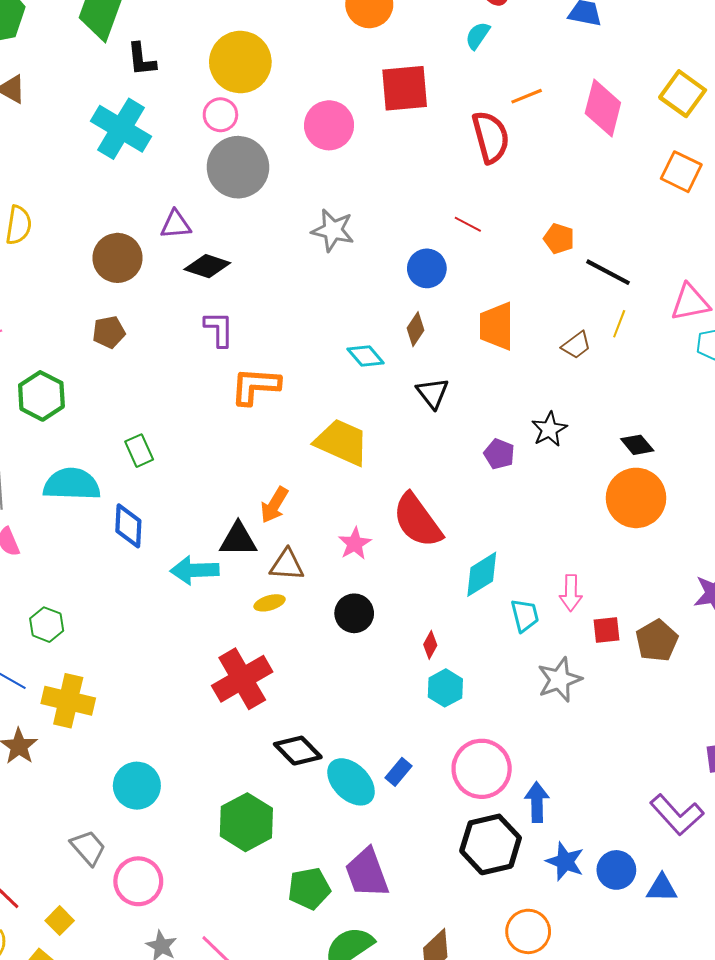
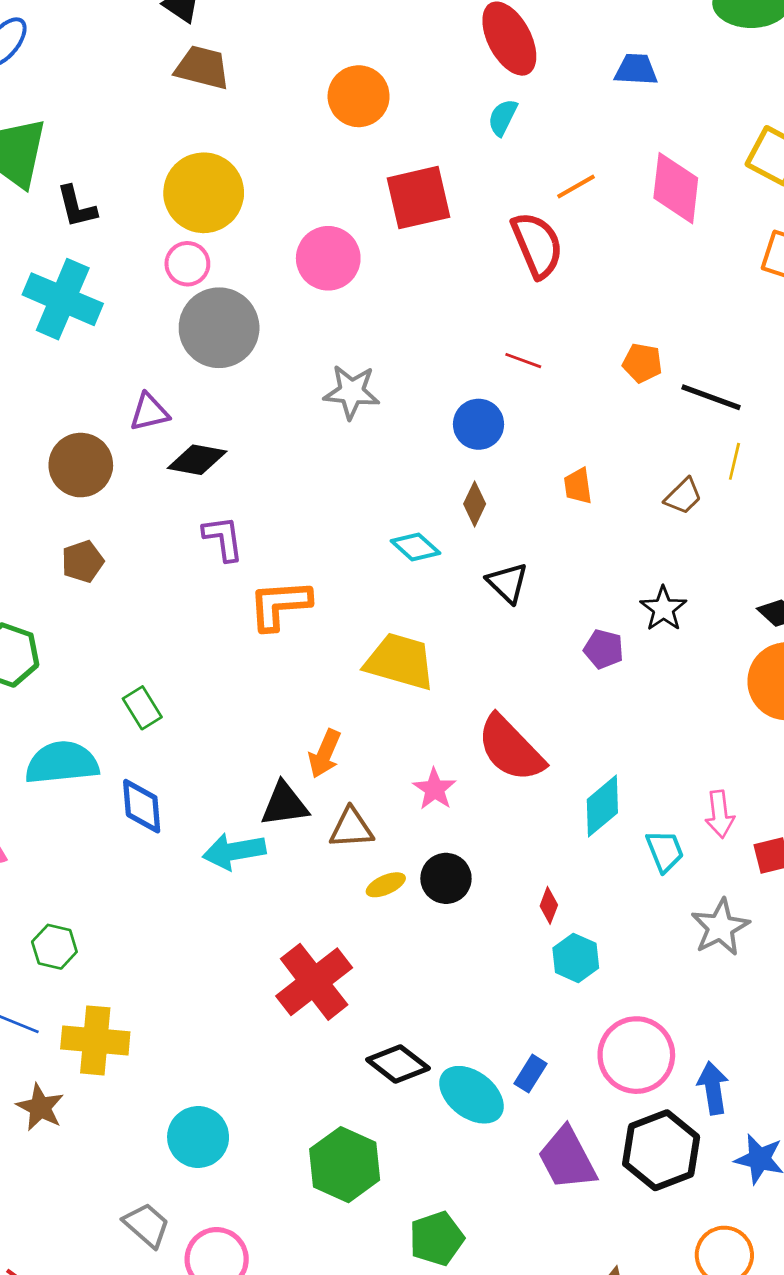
orange trapezoid: (497, 326) -> (578, 486), size x0.6
yellow ellipse: (270, 603) -> (386, 885), moved
purple trapezoid: (367, 873) -> (567, 1158), moved

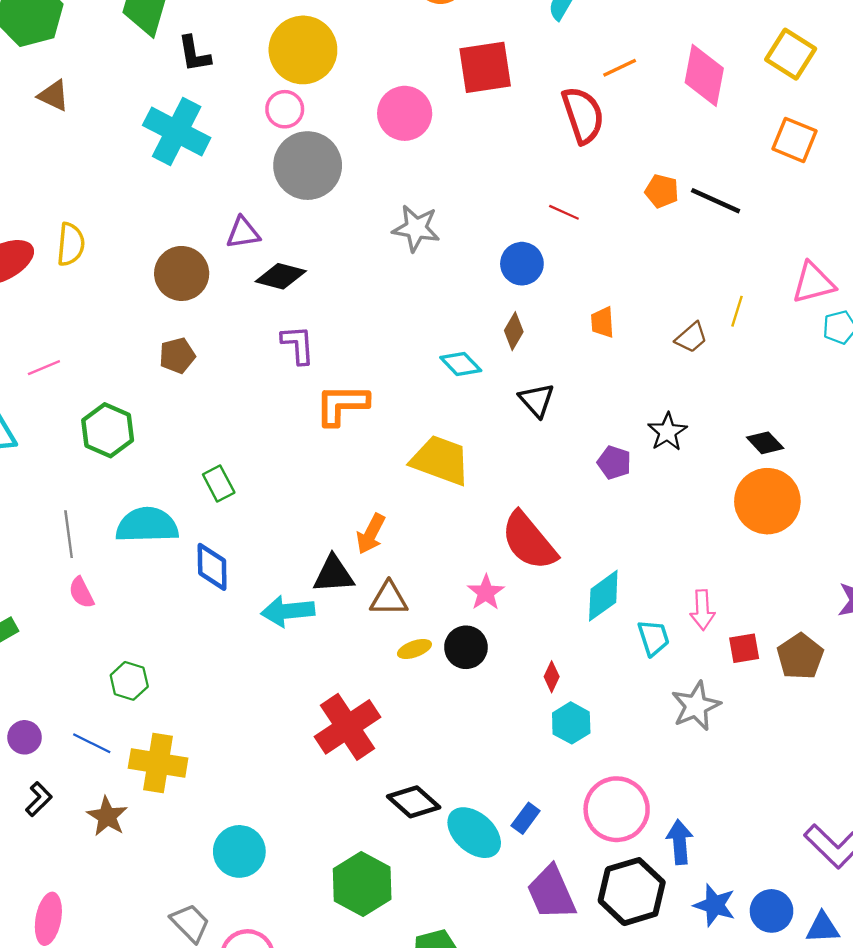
orange pentagon: (642, 363) -> (662, 191), moved
black line: (711, 397) -> (716, 201), moved
pink star: (434, 789) -> (486, 592), moved

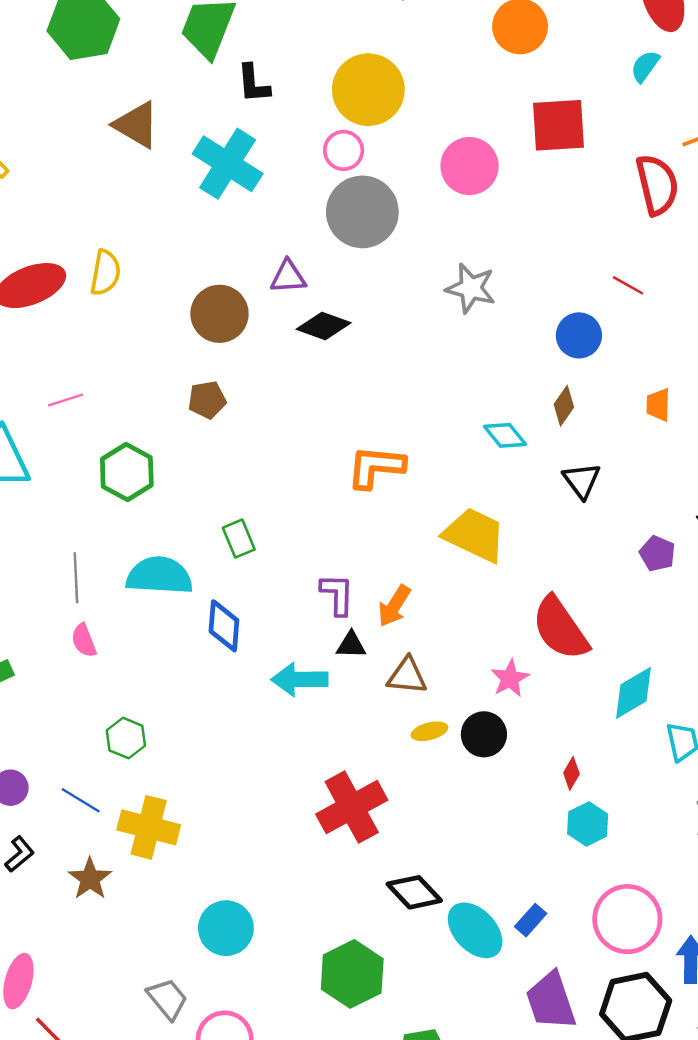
brown triangle: (54, 96) -> (136, 125), moved, size x1.4
purple L-shape: (298, 345) -> (337, 594), moved
black triangle: (333, 574) -> (351, 645), size x0.7

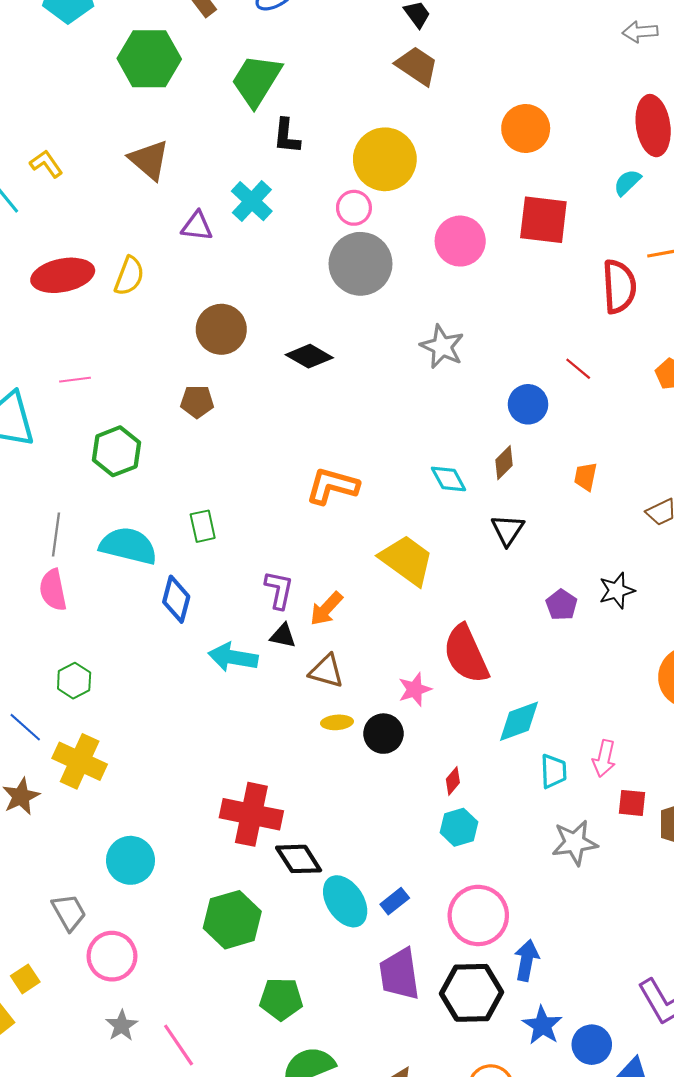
brown triangle: (136, 125) -> (149, 160), moved
cyan cross: (228, 164) -> (252, 201), size x0.7
purple triangle: (288, 277) -> (197, 226), moved
pink semicircle: (84, 641) -> (53, 590), size x1.4
red cross: (352, 807) -> (251, 814), moved, turned 30

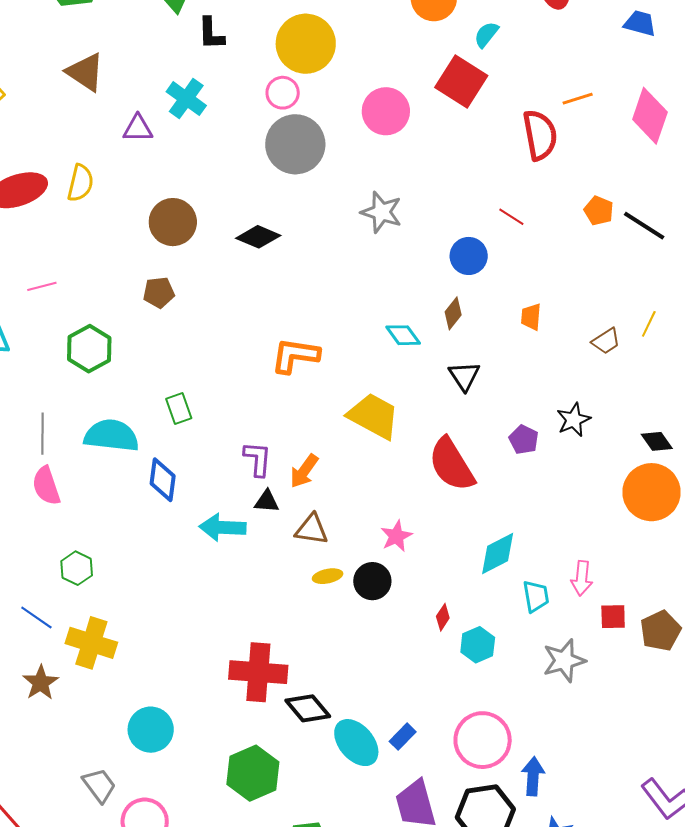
cyan semicircle: (627, 182) -> (486, 35), moved
red square: (543, 220) -> (461, 82), turned 33
red semicircle: (466, 654) -> (452, 464), moved
cyan hexagon: (459, 827) -> (478, 645), moved

